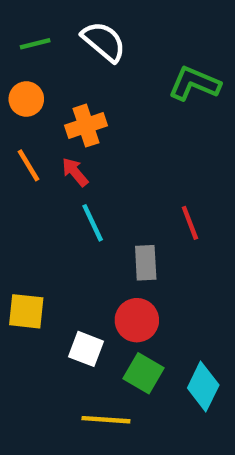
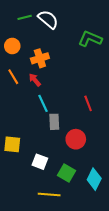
green line: (35, 44) -> (25, 17), moved
gray rectangle: (146, 263) -> (54, 122), moved
red circle: (137, 320) -> (76, 139), moved

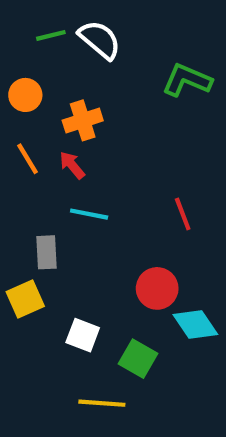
cyan line: (43, 103) -> (89, 214), turned -54
gray rectangle: (54, 122) -> (47, 252), moved
yellow square: (12, 144) -> (25, 299), turned -30
cyan diamond: (94, 179) -> (195, 325), moved, turned -60

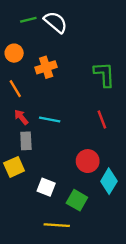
green L-shape: (187, 80) -> (104, 74), moved, turned 64
red arrow: (72, 165) -> (21, 117), moved
cyan diamond: (195, 325) -> (109, 181), turned 65

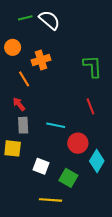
orange line: (15, 89) -> (24, 79), moved
cyan line: (50, 120) -> (56, 125), moved
yellow square: (14, 167) -> (13, 148), turned 30

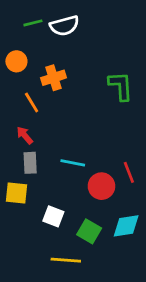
white semicircle: (49, 20) -> (64, 26), turned 125
red line: (90, 106) -> (129, 172), moved
cyan diamond: (97, 161) -> (126, 226), moved, turned 50

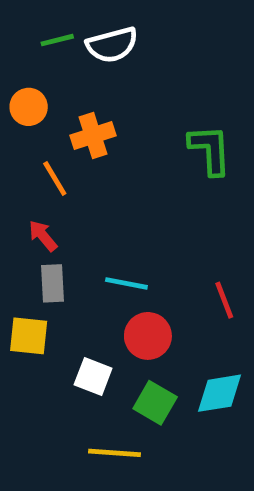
red circle: (101, 186) -> (148, 336), moved

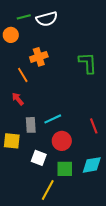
orange circle: (29, 107) -> (11, 35), moved
gray rectangle: (52, 283) -> (31, 125), moved
cyan line: (126, 283) -> (53, 119), turned -36
green square: (155, 403) -> (65, 169), turned -30
yellow line: (114, 453) -> (48, 190), turned -65

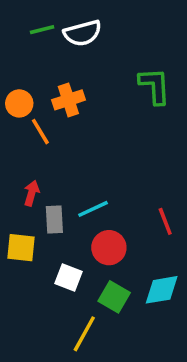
orange circle: (11, 35) -> (19, 103), moved
green L-shape: (88, 63) -> (155, 86), moved
red arrow: (18, 99) -> (32, 193), moved, turned 56
green square: (65, 169) -> (114, 297), turned 30

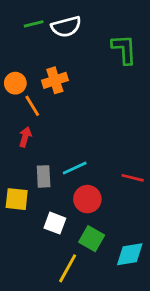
green L-shape: (155, 86) -> (124, 49), moved
red arrow: (32, 193) -> (25, 137), moved
red line: (165, 221) -> (133, 178), turned -55
cyan diamond: (162, 290) -> (130, 254), moved

